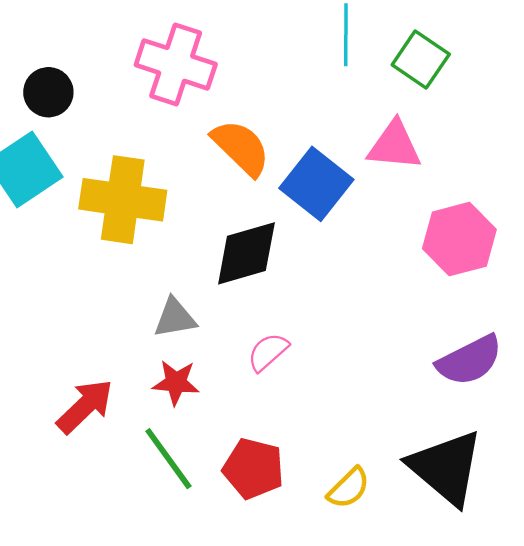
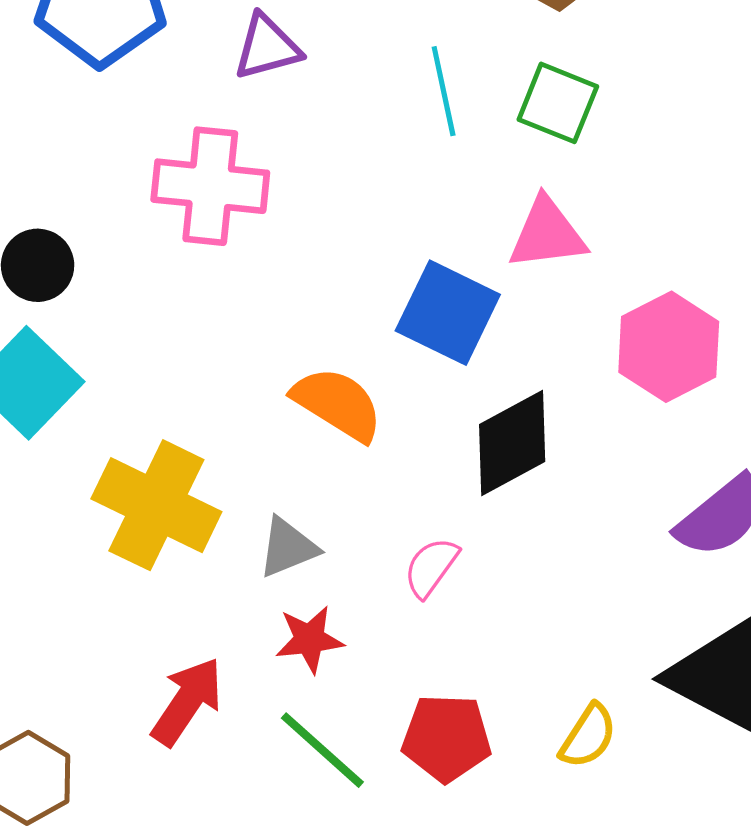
orange semicircle: (241, 148) -> (338, 404), moved
yellow cross: (123, 200) -> (156, 505), moved, turned 30
black diamond: (246, 253) -> (512, 443), moved

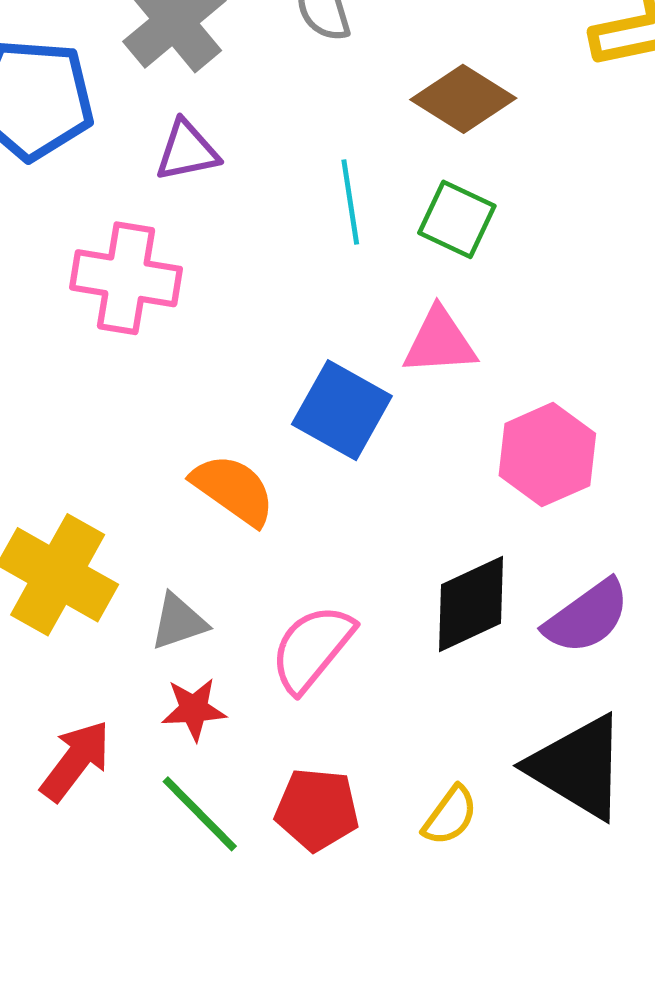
black diamond: (512, 443) -> (471, 604), moved
pink semicircle: (431, 567) -> (312, 648), size x1.6

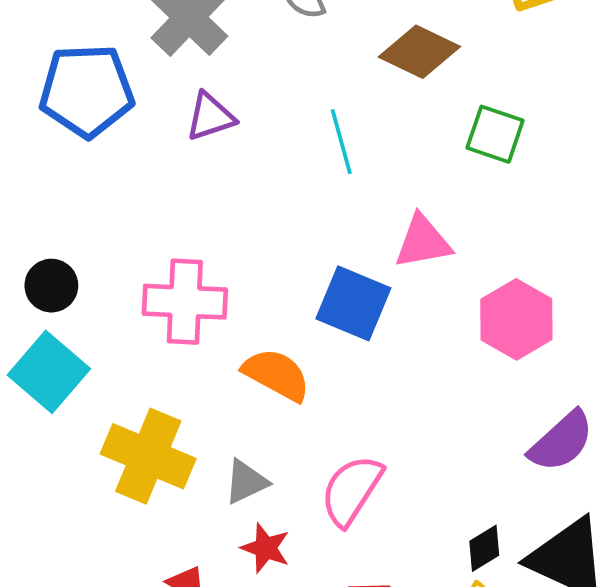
green square: (457, 219) -> (495, 134), moved
pink cross: (126, 278) -> (185, 302), moved
black diamond: (471, 604) -> (484, 548), moved, size x0.6
red star: (194, 709) -> (266, 548), turned 30

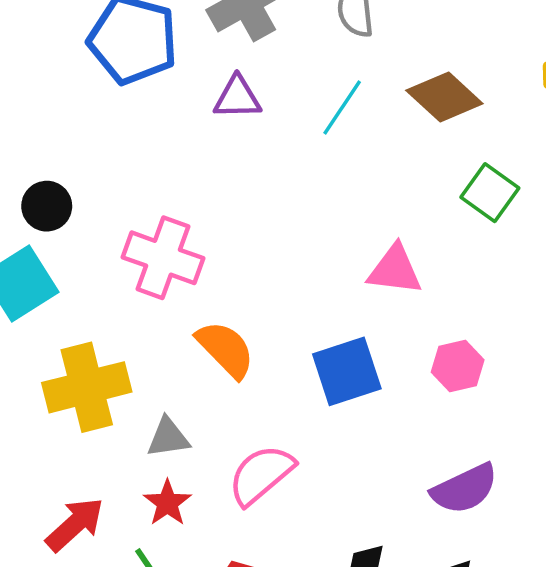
cyan line: (341, 142) -> (342, 107), moved, turned 32
blue square: (353, 303) -> (347, 371), moved, turned 32
pink hexagon: (516, 319) -> (458, 366), size x0.7
yellow cross: (148, 456) -> (87, 387), turned 36

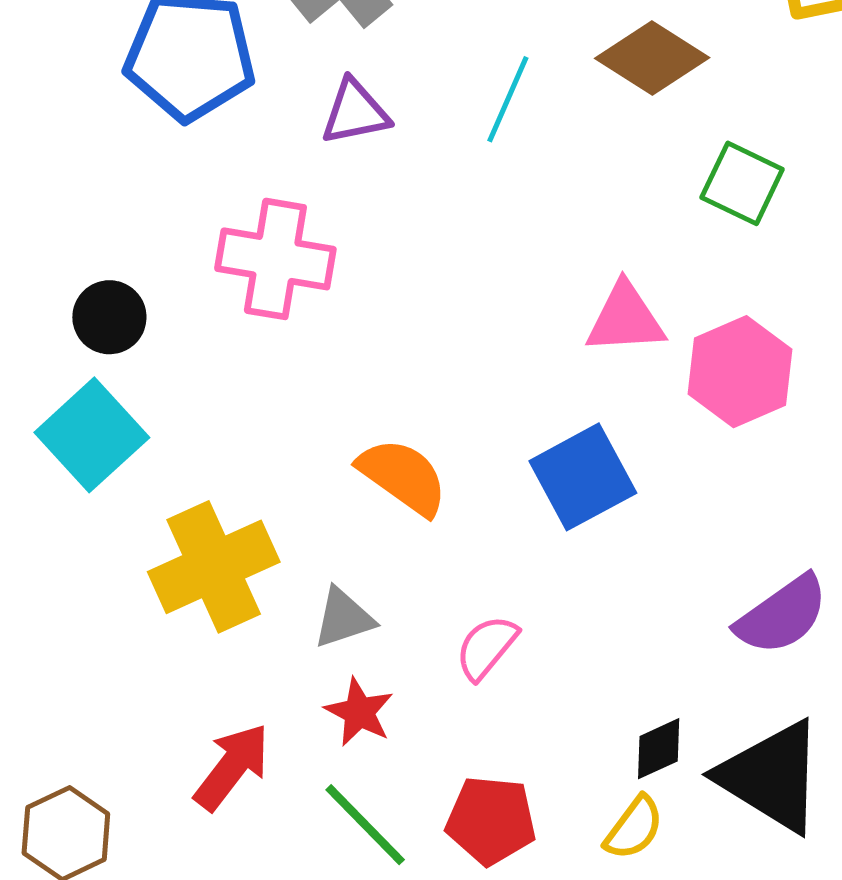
pink cross: (163, 258) -> (275, 259), moved
pink hexagon: (458, 366) -> (740, 372), moved, size x1.4
pink semicircle: (261, 475) -> (487, 647), size x0.7

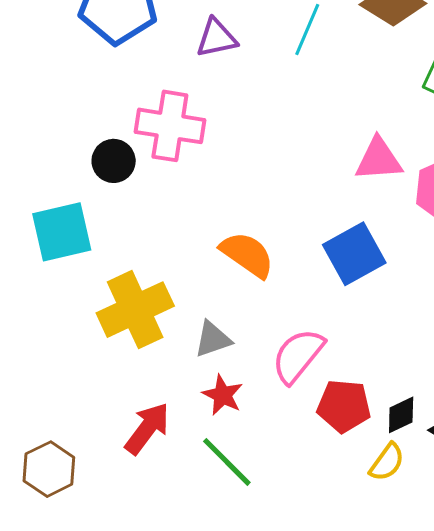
black circle: (109, 317) -> (114, 161), moved
cyan square: (92, 435) -> (62, 232), turned 30
pink semicircle: (487, 647) -> (298, 356), size x1.4
red pentagon: (491, 820) -> (344, 406), moved

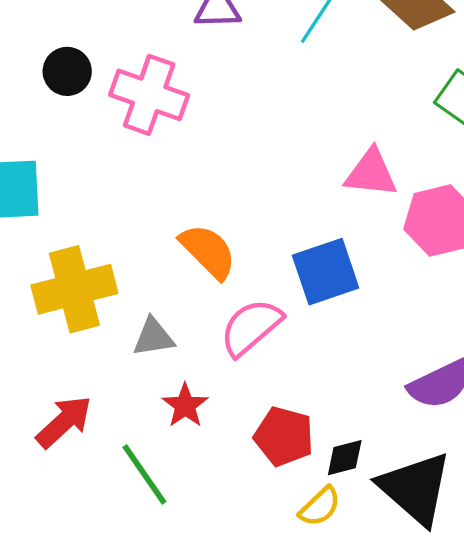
black circle: (114, 161) -> (67, 71), moved
pink semicircle: (298, 356) -> (251, 327), moved
red star: (223, 395) -> (185, 406), moved

